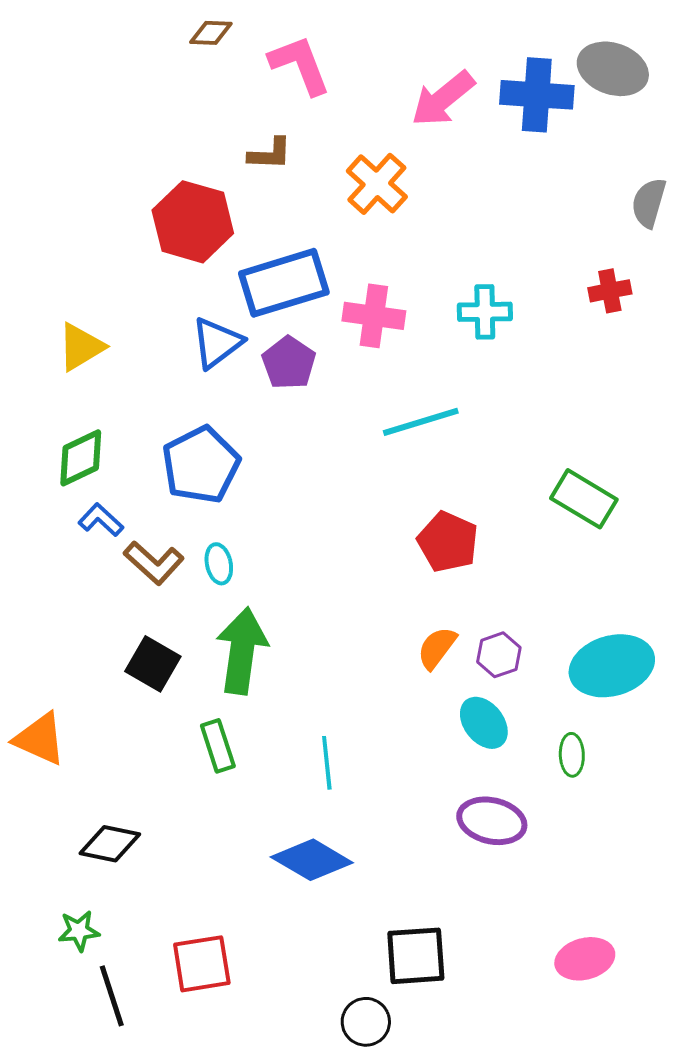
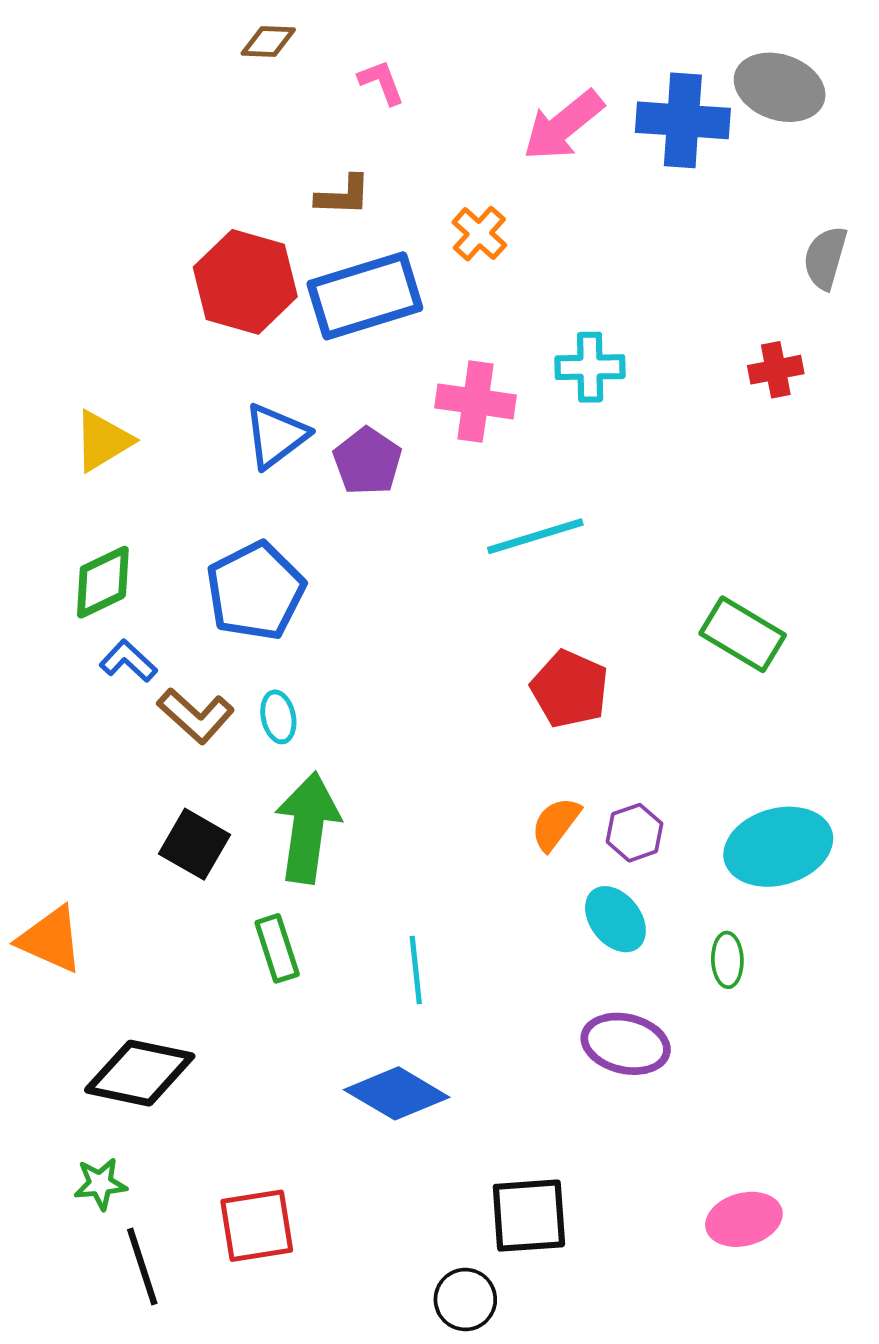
pink L-shape: (300, 65) -> (381, 82), size x0.6
orange cross: (377, 184) -> (479, 234), size x0.7
blue rectangle: (284, 283) -> (365, 296), moved
cyan cross: (485, 312) -> (590, 367), moved
black diamond: (110, 844) -> (140, 1073), size x1.4

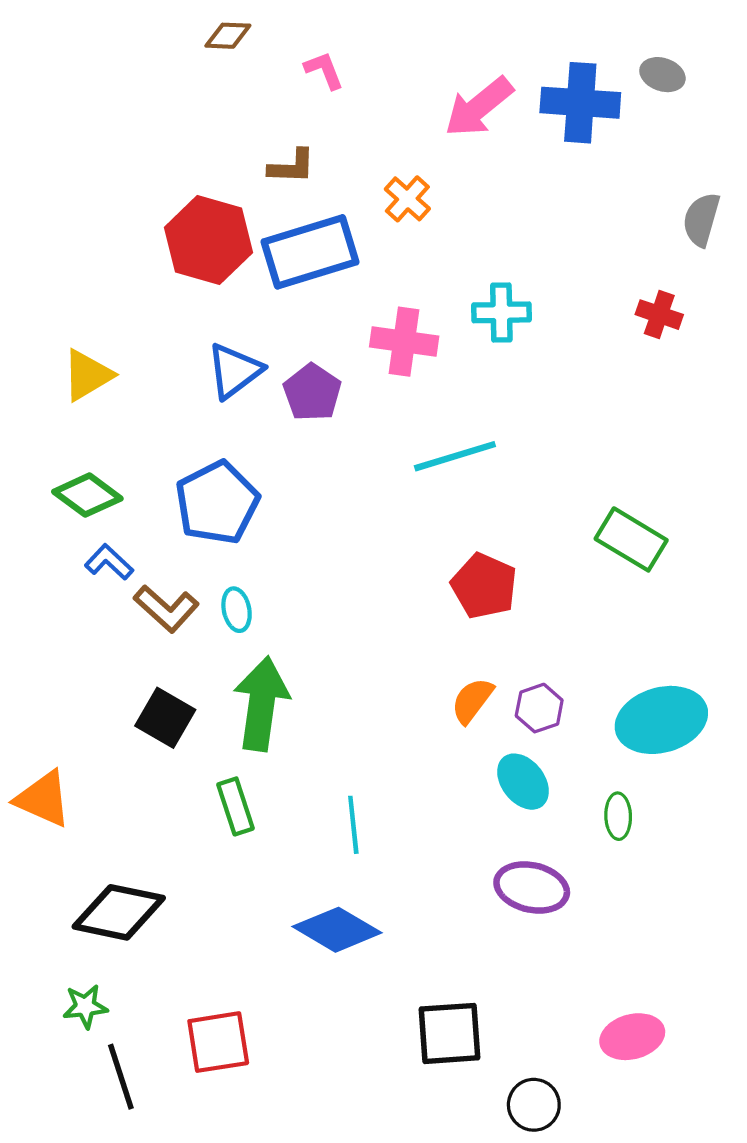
gray ellipse: (780, 87) -> (662, 75), size x0.6
red cross: (776, 370) -> (659, 315), turned 30
green diamond: (103, 582) -> (87, 495), turned 62
black circle: (465, 1300) -> (534, 1105), moved

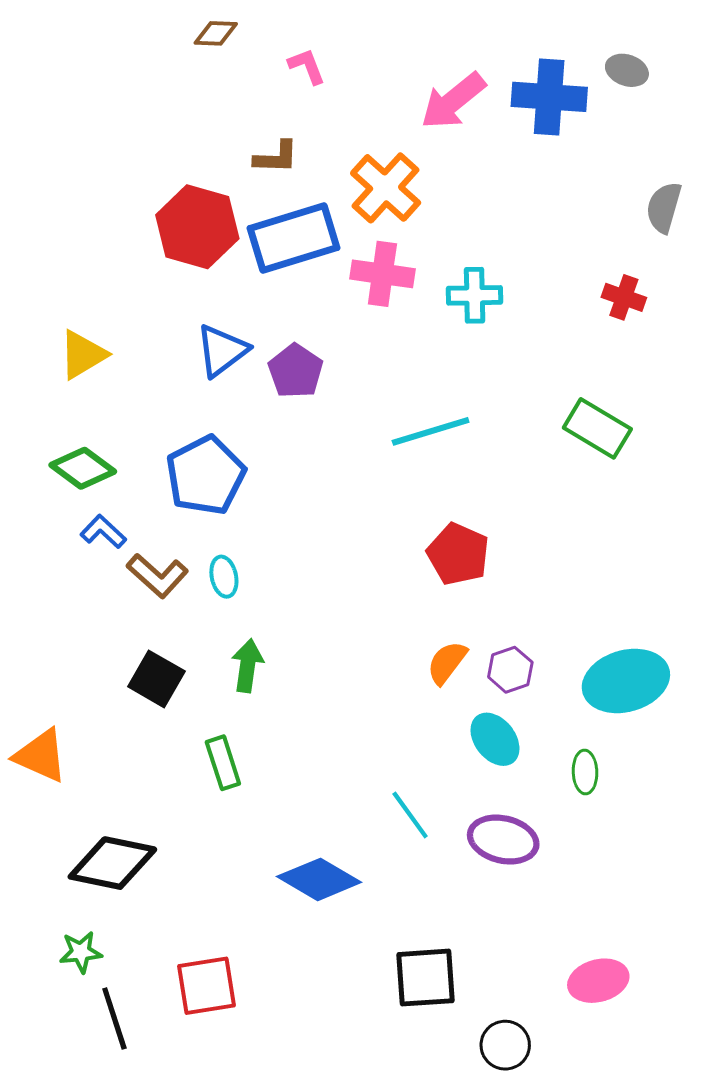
orange cross: (407, 199) -> (386, 188), size x1.6
pink cross: (404, 342) -> (382, 274), moved
green rectangle: (631, 539) -> (597, 428), moved
green arrow: (261, 704) -> (247, 666), size x0.6
cyan line: (353, 825) -> (410, 815), moved, turned -30

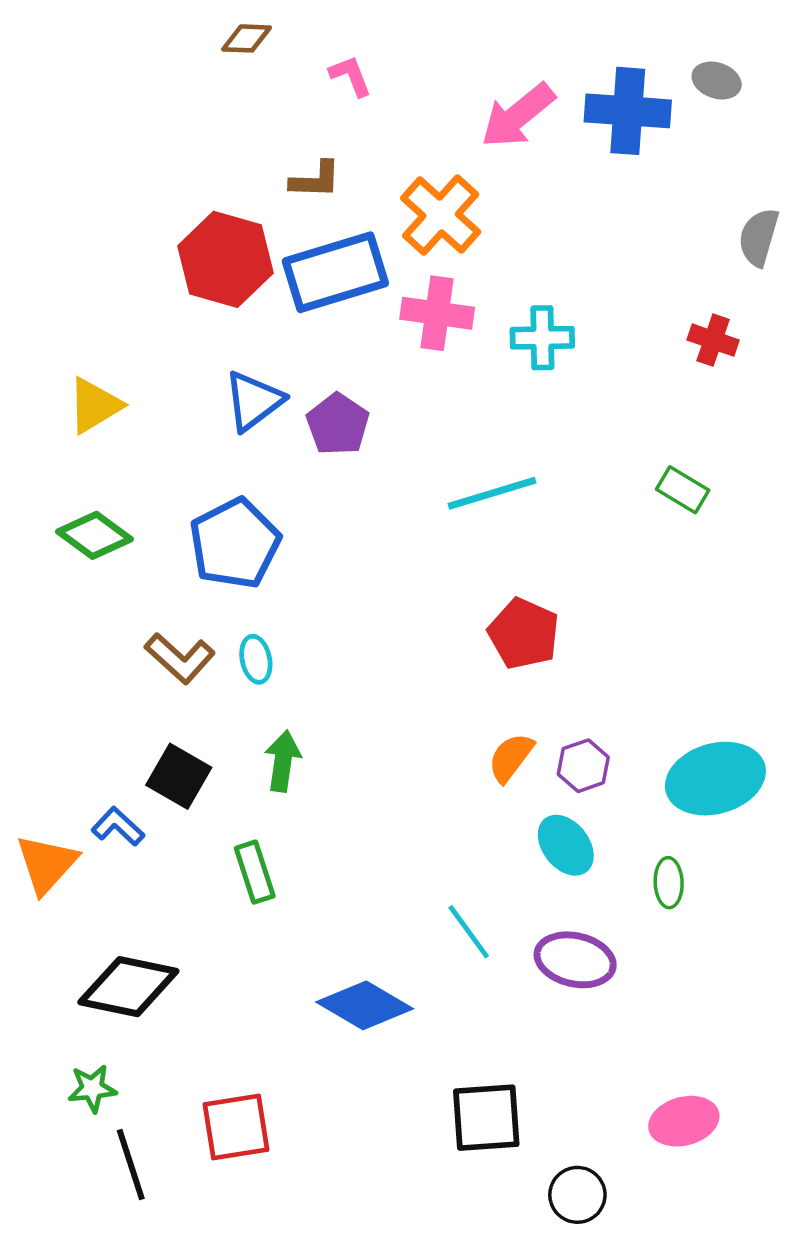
green rectangle: (597, 428) -> (683, 490), size x0.7
blue L-shape: (103, 532) -> (118, 827), moved
orange triangle: (41, 756) -> (47, 864), turned 48

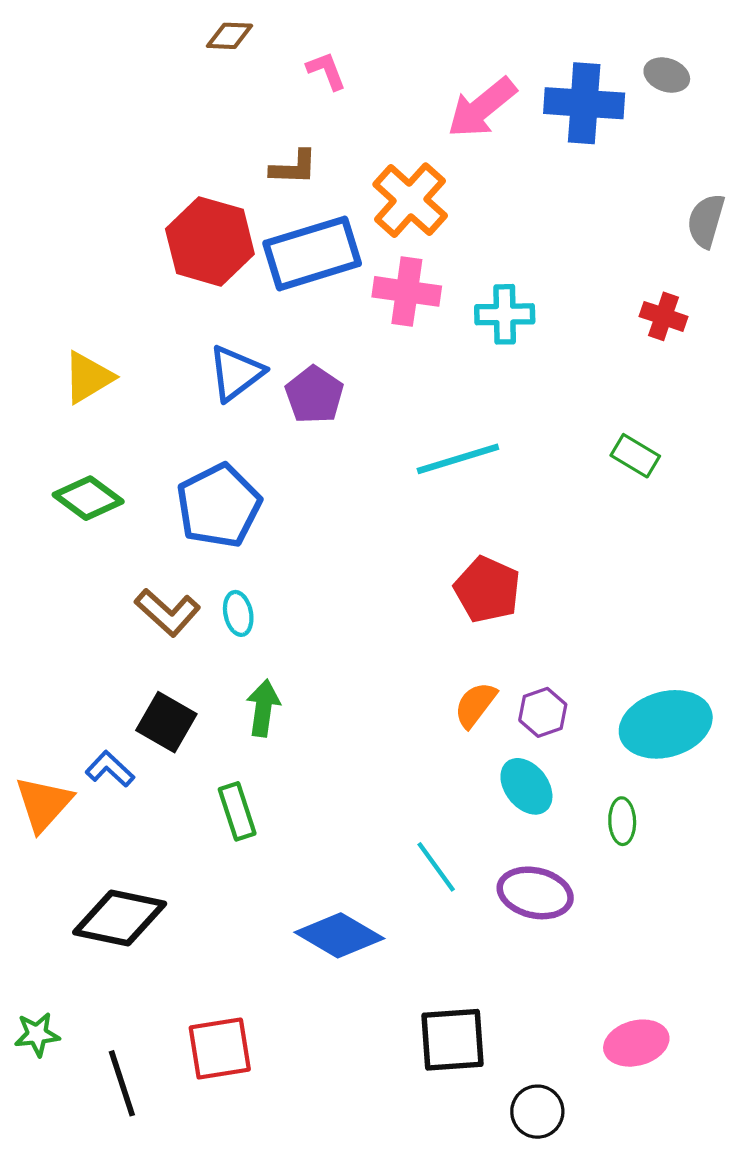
green star: (92, 1088) -> (37, 1034), moved

